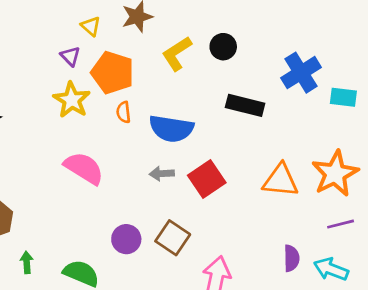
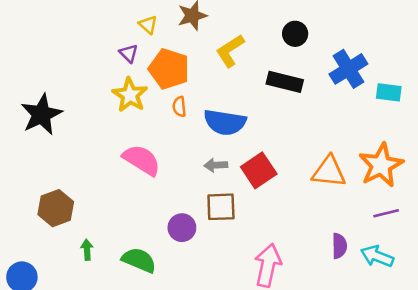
black circle: (223, 47) -> (295, 34), moved
black rectangle: (245, 105) -> (285, 82), moved
brown square: (173, 238) -> (221, 207), moved, turned -36

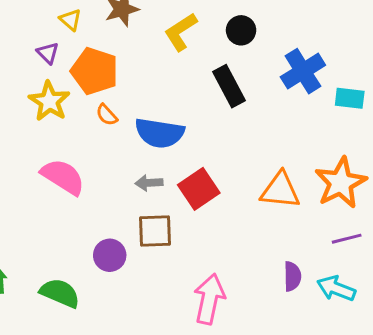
yellow L-shape: (230, 51) -> (181, 32), moved
black rectangle: (285, 82) -> (229, 86), turned 48
orange semicircle: (179, 107) -> (107, 115), turned -36

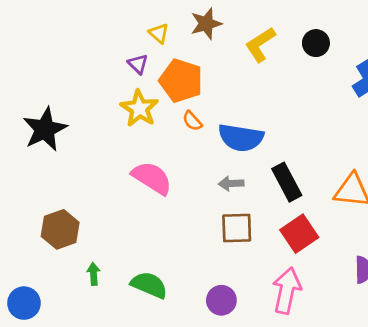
black rectangle: (229, 86) -> (287, 182), moved
red square: (199, 189) -> (299, 234), moved
purple circle: (110, 255) -> (221, 300), moved

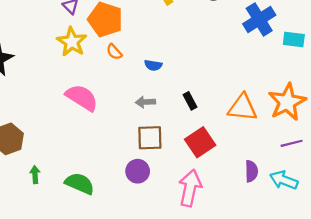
blue semicircle: (241, 138) -> (153, 65), size x0.5
black rectangle: (287, 182) -> (190, 101), size x0.6
purple circle: (221, 300) -> (138, 171), moved

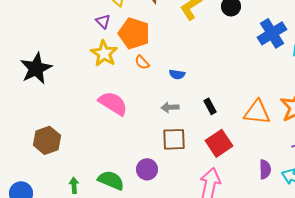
purple circle: (138, 171) -> (147, 169), moved
green arrow: (35, 175) -> (74, 185), moved

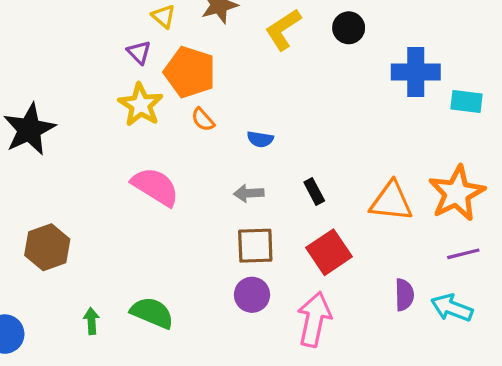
blue cross: (272, 33) -> (416, 72), turned 32
purple circle: (147, 169) -> (252, 295), moved

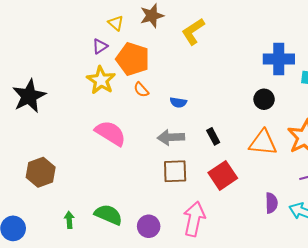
black circle: (349, 28) -> (264, 99), moved
purple triangle: (139, 52) -> (100, 46), turned 42
gray arrow: (249, 193) -> (171, 137), size x1.4
purple circle: (252, 295) -> (149, 226), moved
pink arrow: (314, 319) -> (194, 219), moved

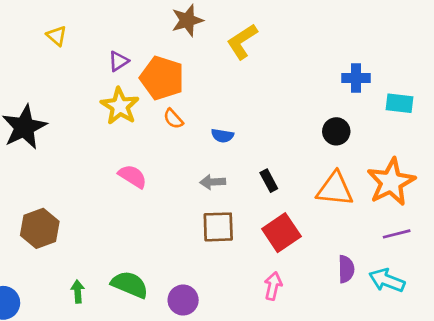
yellow triangle: (116, 23) -> (57, 36), moved
blue cross: (279, 59) -> (356, 78), size x0.7
pink semicircle: (111, 133) -> (132, 176), size x0.7
gray arrow: (171, 137) -> (213, 182), size x0.7
pink arrow: (194, 219) -> (273, 286), moved, size x0.6

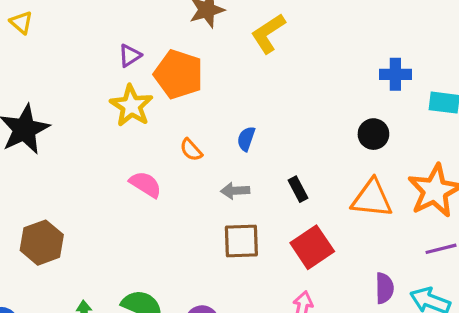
yellow triangle: (57, 36) -> (21, 22), moved
orange semicircle: (173, 119) -> (191, 150), moved
blue semicircle: (222, 136) -> (246, 139), turned 100

